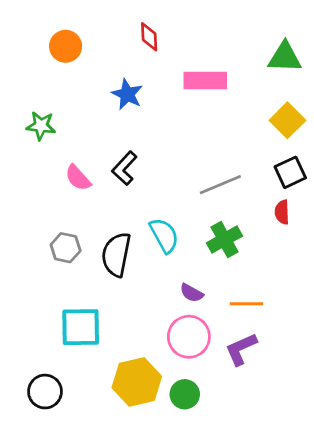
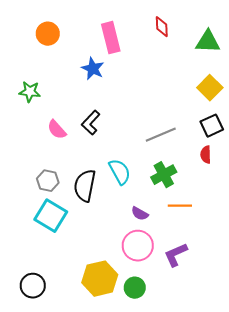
red diamond: (149, 37) -> (162, 27), moved
pink rectangle: (205, 81) -> (111, 38), moved, turned 76
orange line: (246, 304) -> (180, 206), moved
cyan square: (81, 327) -> (51, 216), moved, turned 32

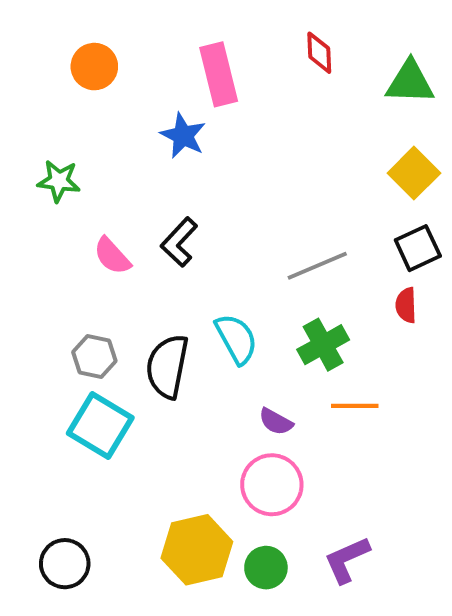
purple L-shape: (176, 255) -> (347, 560), moved

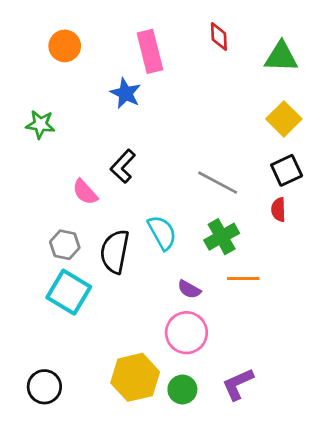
pink semicircle: (112, 256) -> (85, 192), moved
gray line: (317, 266) -> (218, 183), turned 51

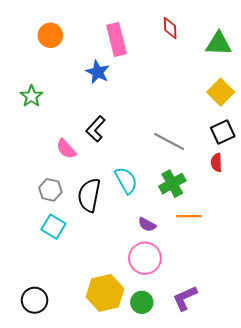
green star: (40, 124) -> (31, 96), turned 30
cyan square: (69, 292) -> (53, 227), size x0.7

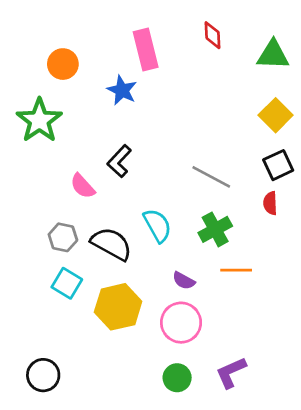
orange circle: (50, 35) -> (63, 64), moved
green star: (31, 96) -> (39, 120), size x1.6
black semicircle: (89, 195) -> (111, 244), turned 108
yellow hexagon: (105, 293) -> (118, 307), moved

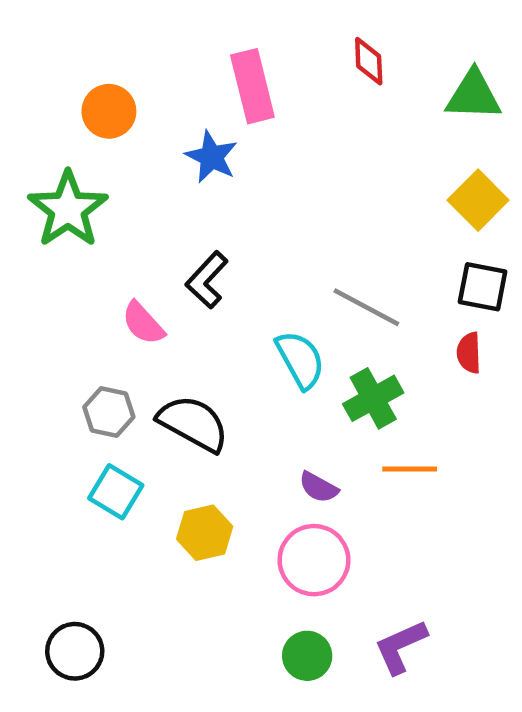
black square: (278, 165) -> (483, 287), turned 36
cyan semicircle: (157, 225) -> (300, 360), moved
yellow hexagon: (118, 307) -> (205, 533), size x0.7

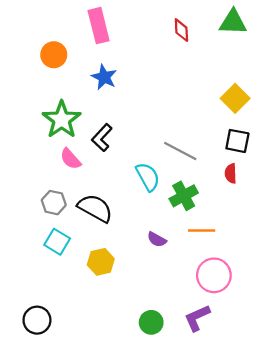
pink rectangle: (252, 86) -> (99, 26), moved
green triangle: (473, 95) -> (233, 22), moved
green star: (68, 209) -> (62, 120), moved
pink circle: (314, 560) -> (214, 275), moved

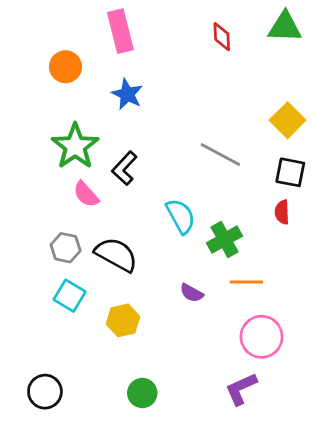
gray line: (180, 151) -> (220, 155), moved
green circle: (151, 322) -> (142, 393), moved

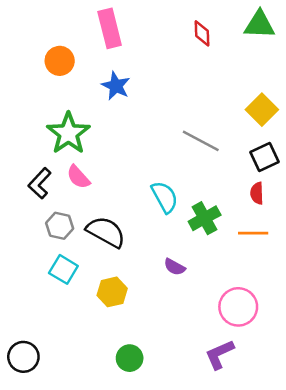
black L-shape: (124, 168) -> (40, 183), moved
black square: (290, 172) -> (264, 157), turned -36
orange line: (246, 282) -> (253, 233), moved
black circle: (45, 392) -> (23, 357), moved

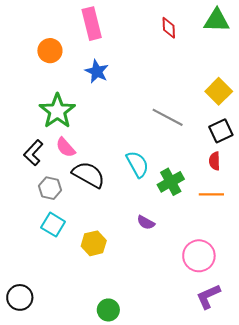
black semicircle: (106, 232) -> (89, 175), moved
purple L-shape: (219, 354) -> (208, 296), moved
green circle: (130, 358) -> (108, 310), moved

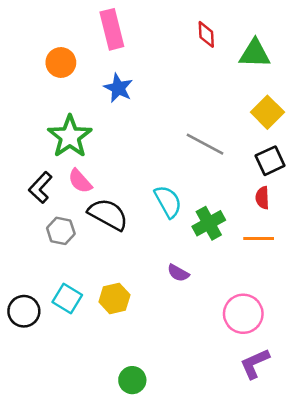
green triangle: (217, 20) -> (255, 54), moved
cyan square: (53, 225) -> (67, 298), moved
black circle: (20, 297) -> (24, 311), moved

